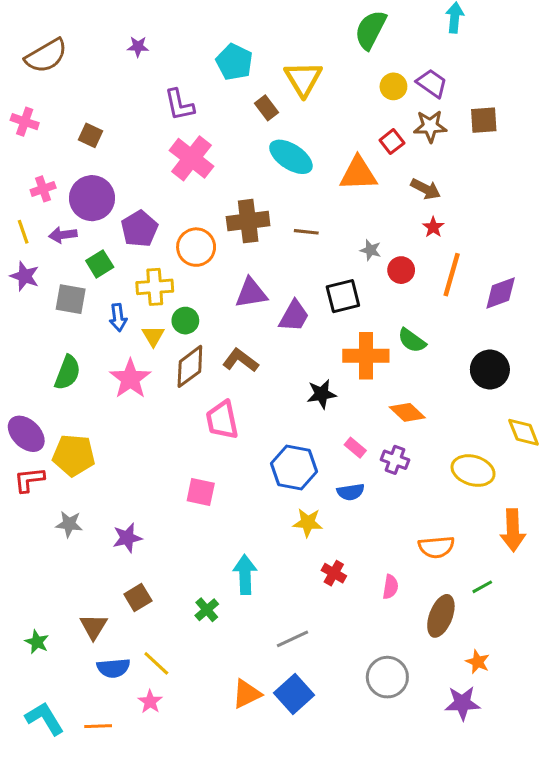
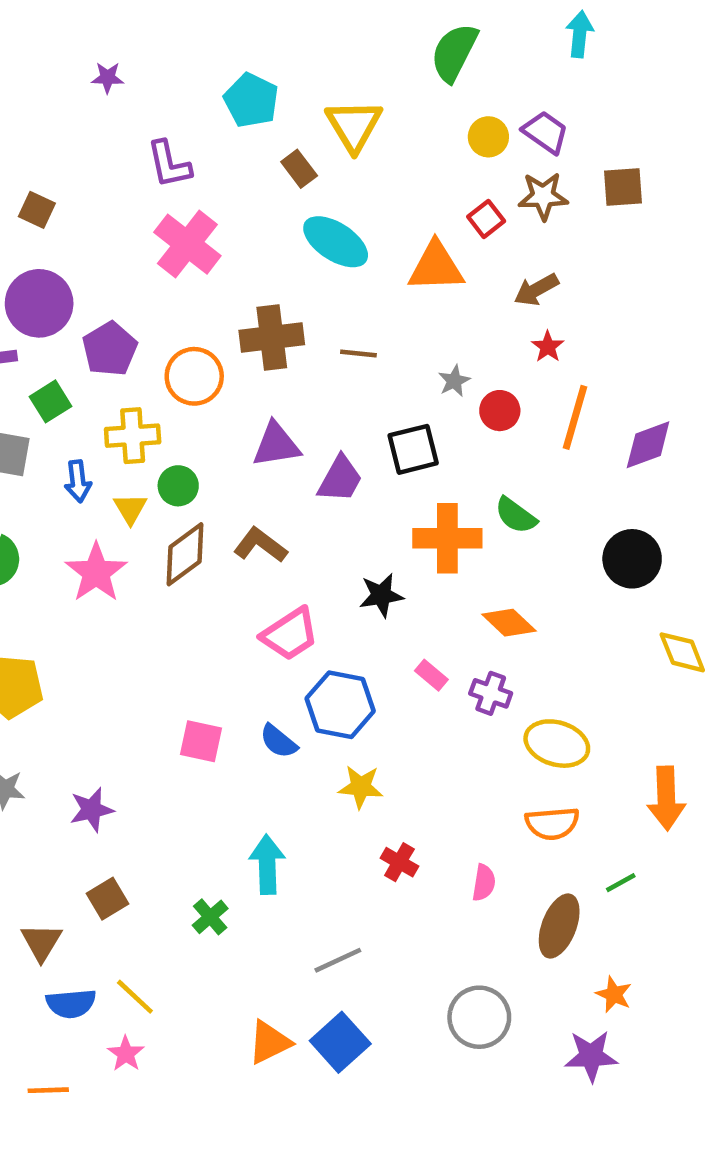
brown arrow: (426, 189) -> (536, 290), turned 124
gray star: (371, 250) -> (454, 381), turned 30
pink trapezoid: (222, 420) -> (290, 634), moved, turned -111
yellow ellipse: (473, 471) -> (557, 744), moved
blue semicircle: (351, 492) -> (279, 741), moved, turned 48

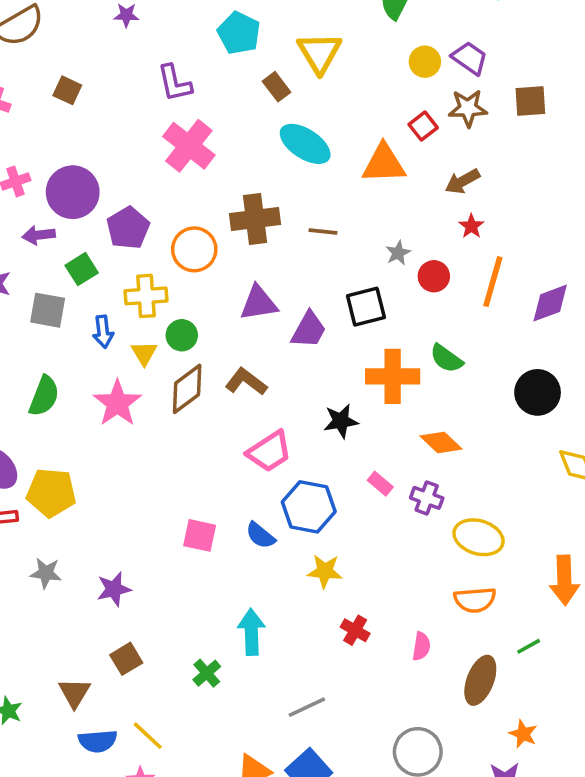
brown square: (37, 210) -> (67, 90), moved

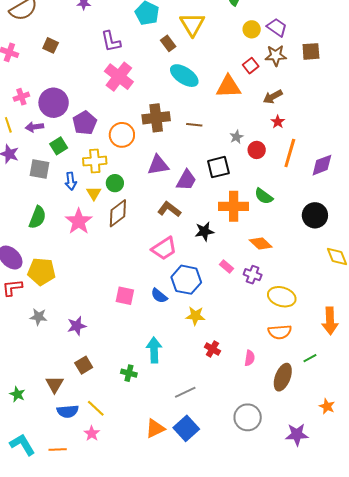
brown L-shape: (246, 382) -> (169, 209), moved
green cross: (207, 673) -> (129, 373), turned -35
orange star: (523, 734) -> (327, 406), moved

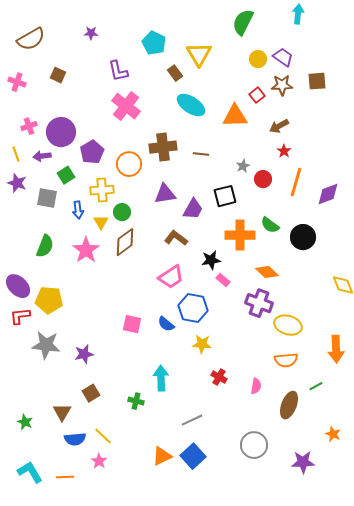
black circle: (315, 215) -> (303, 237), moved
pink rectangle: (226, 267) -> (223, 280), moved
purple cross: (253, 275) -> (259, 303), size x1.5
gray star: (38, 317) -> (46, 345), size x1.6

